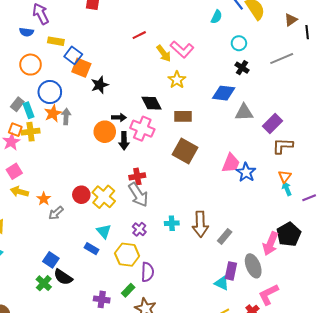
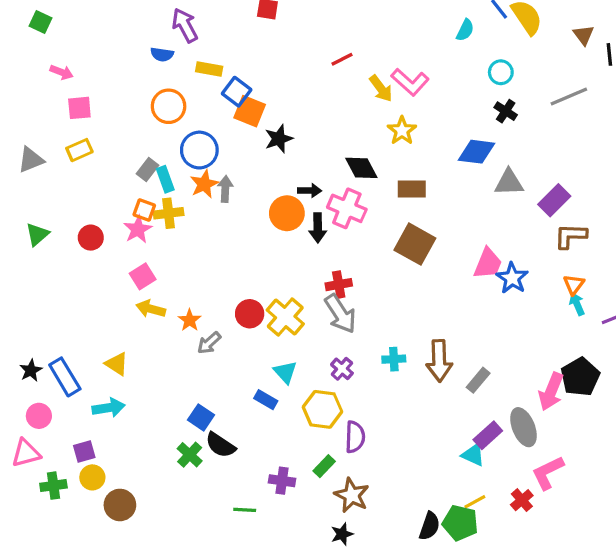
brown triangle: (291, 20) -> (583, 35), turned -32
purple rectangle: (231, 271) -> (488, 435), turned 36

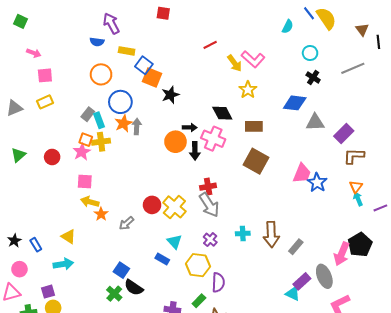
pink square: (143, 276) -> (85, 181), turned 35
orange star: (190, 320) -> (101, 214), moved
blue rectangle: (65, 377) -> (36, 245), size x0.6

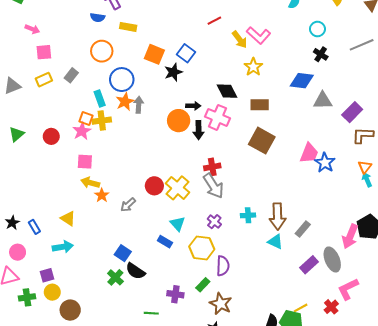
blue square: (144, 65) -> (186, 53), moved
gray rectangle: (88, 114) -> (71, 75), moved
cyan triangle: (293, 294) -> (275, 242), moved

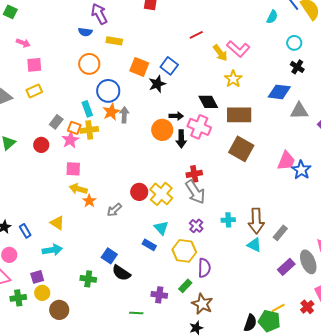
gray rectangle: (71, 75) -> (56, 122), moved
brown rectangle: (260, 105) -> (239, 115), size x1.4
green cross: (115, 277) -> (88, 279), moved, turned -35

